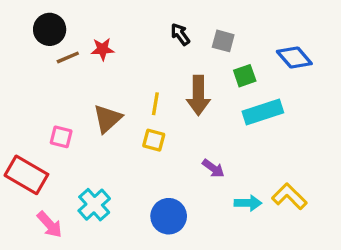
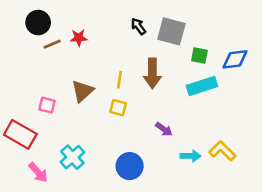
gray square: (223, 41) -> (171, 31), size x1.6
blue diamond: (294, 57) -> (235, 59), moved, turned -56
green square: (245, 76) -> (199, 56), moved, turned 30

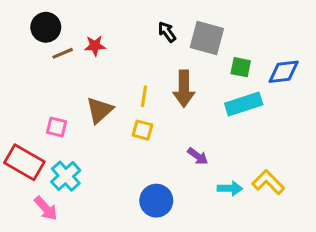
cyan cross: (72, 157) -> (66, 176), moved

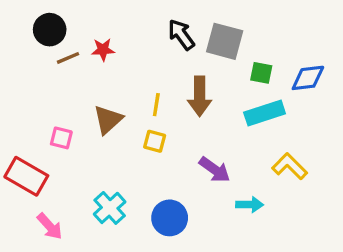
black arrow: (167, 32) -> (181, 35), size x1.4
purple arrow: (198, 156) -> (215, 170), size x1.4
cyan cross: (66, 176) -> (110, 208), moved
yellow L-shape: (268, 182) -> (290, 166), moved

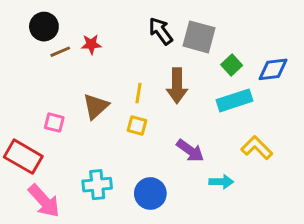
green square: (261, 73) -> (232, 65), turned 36
cyan cross: (110, 208) -> (97, 185), turned 36
pink arrow: (50, 226) -> (44, 201), size x1.4

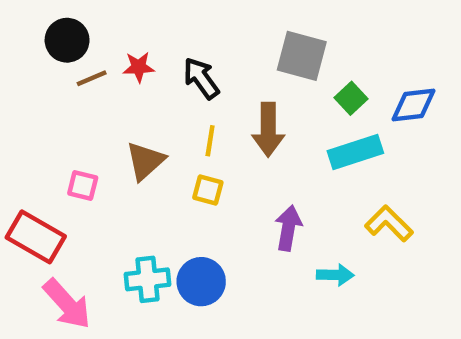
black arrow: (161, 31) -> (201, 78), moved
purple arrow: (190, 151) -> (288, 228), turned -116
blue circle: (150, 193) -> (201, 282), moved

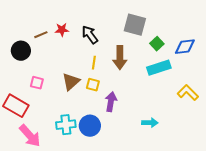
black circle: (67, 40) -> (21, 51), moved
brown triangle: (145, 161) -> (71, 82), moved
yellow L-shape: (389, 224) -> (188, 93), moved
purple arrow: (288, 228) -> (111, 102), moved

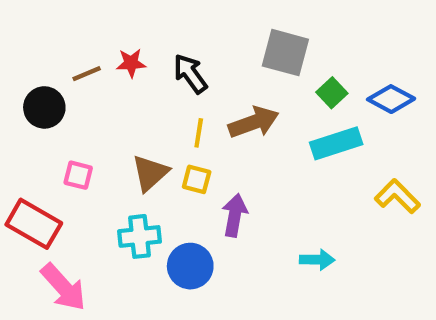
blue diamond: (185, 47) -> (391, 99), turned 35
brown arrow: (120, 58) -> (254, 122), turned -110
cyan cross: (66, 125) -> (139, 236), moved

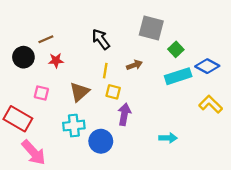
red star: (131, 63) -> (56, 61), moved
blue diamond: (391, 99) -> (207, 66), moved
brown arrow: (254, 122) -> (134, 65), size x0.6
yellow square: (197, 179) -> (113, 92), moved

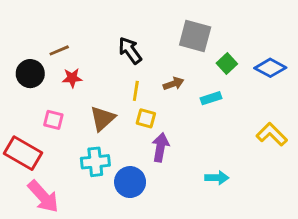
blue diamond: (207, 66) -> (270, 68), moved
cyan rectangle: (178, 76) -> (211, 98), moved, size x0.6

